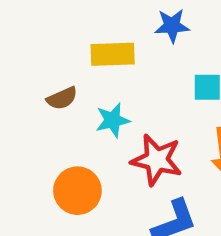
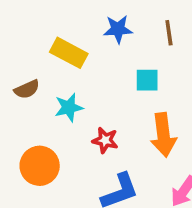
yellow rectangle: (113, 54) -> (69, 53), turned 30
red star: (157, 160) -> (105, 140), size x0.6

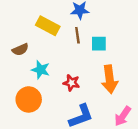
brown line: (169, 33) -> (77, 35), moved
cyan star: (69, 107) -> (41, 70), moved, turned 30

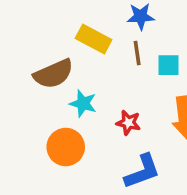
brown semicircle: (20, 50) -> (54, 74), size x1.6

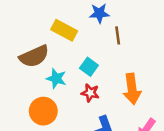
brown line: (137, 53) -> (118, 35), moved
cyan square: (168, 65) -> (89, 67), moved, turned 36

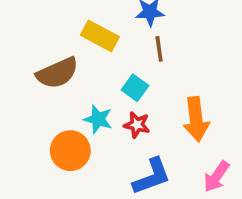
brown line: (118, 35) -> (159, 49), moved
cyan star: (56, 78) -> (98, 119), moved

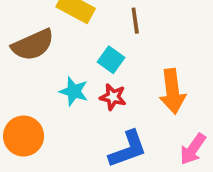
orange circle: (70, 151) -> (24, 136), moved

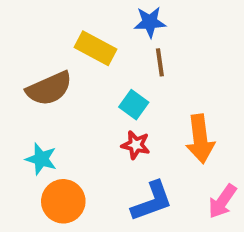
cyan star: (74, 91) -> (41, 159), moved
orange circle: (24, 136) -> (63, 201), moved

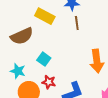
cyan square: (134, 105) -> (44, 59), moved
red star: (136, 145) -> (49, 82), moved

